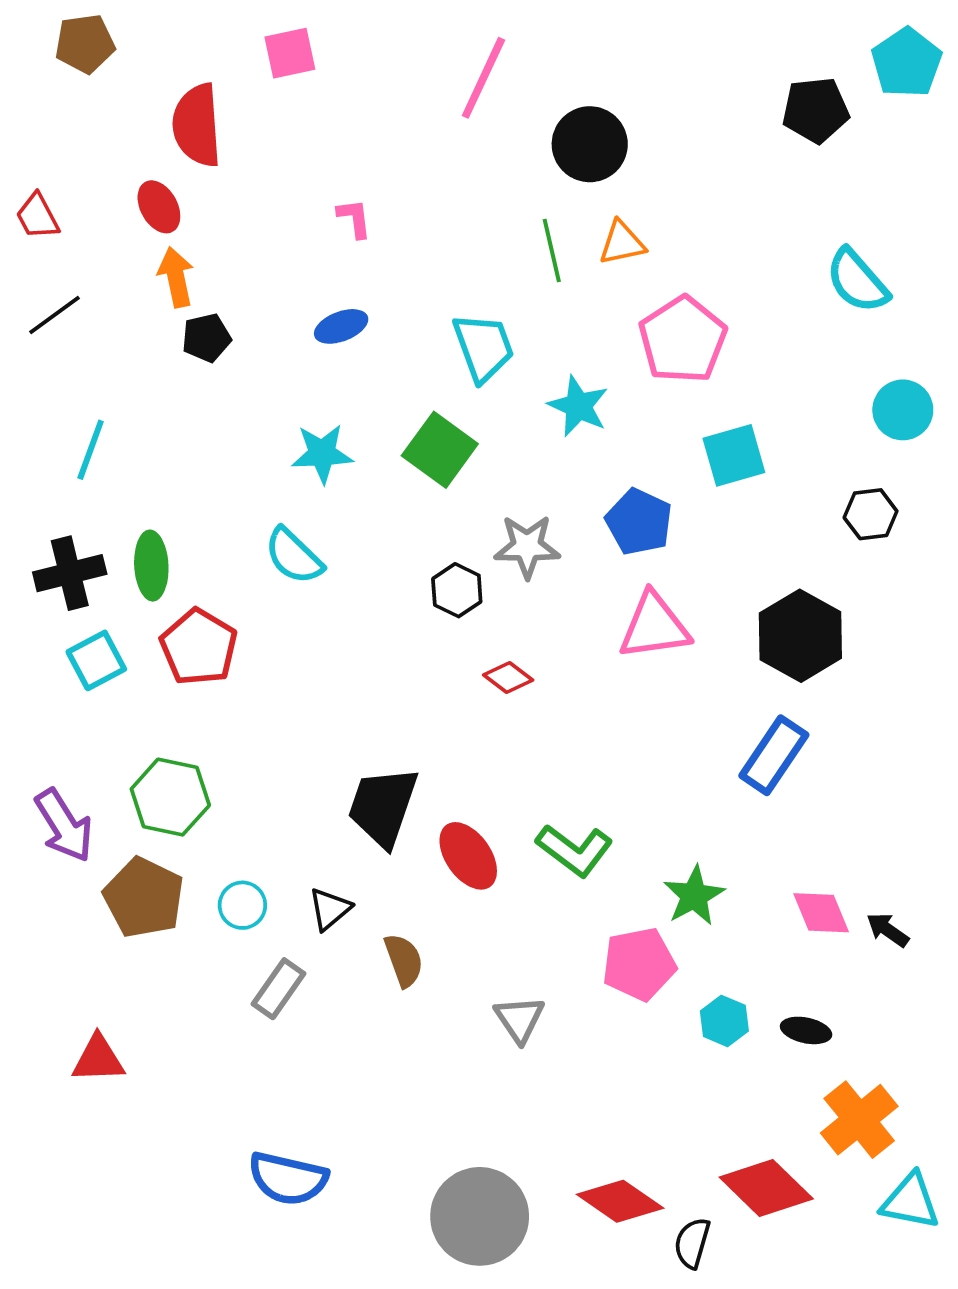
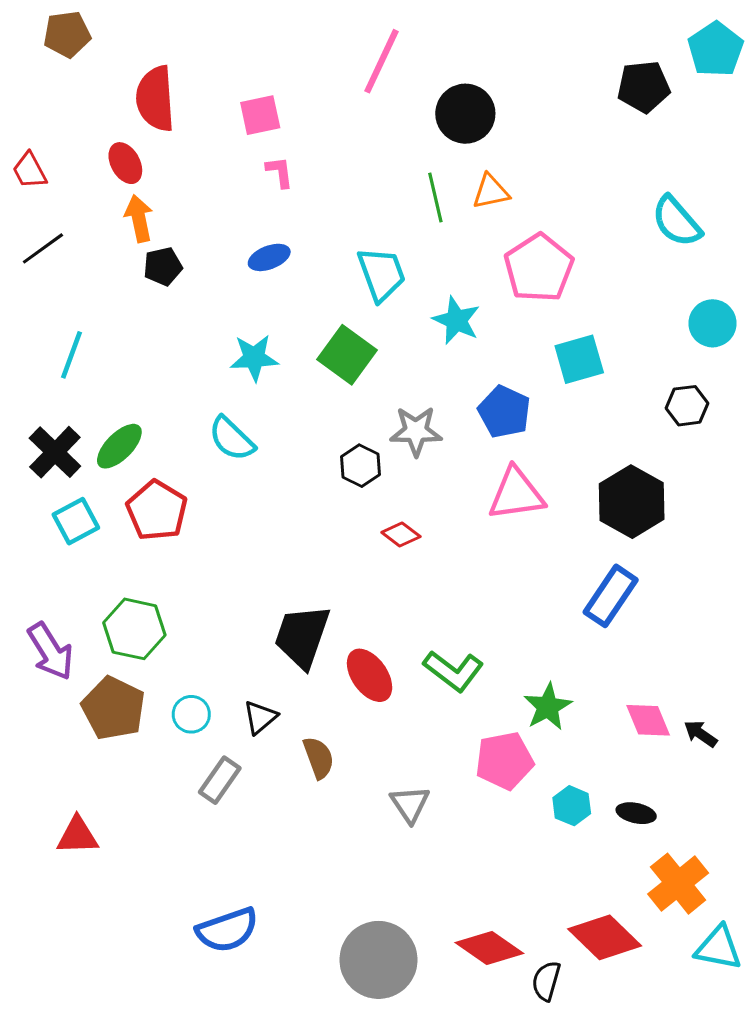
pink square: (290, 53) -> (260, 115), moved
green ellipse: (151, 566) -> (119, 446), turned 48
black cross: (70, 573) -> (55, 452), turned -32
blue semicircle: (288, 1178) -> (227, 930), turned -32

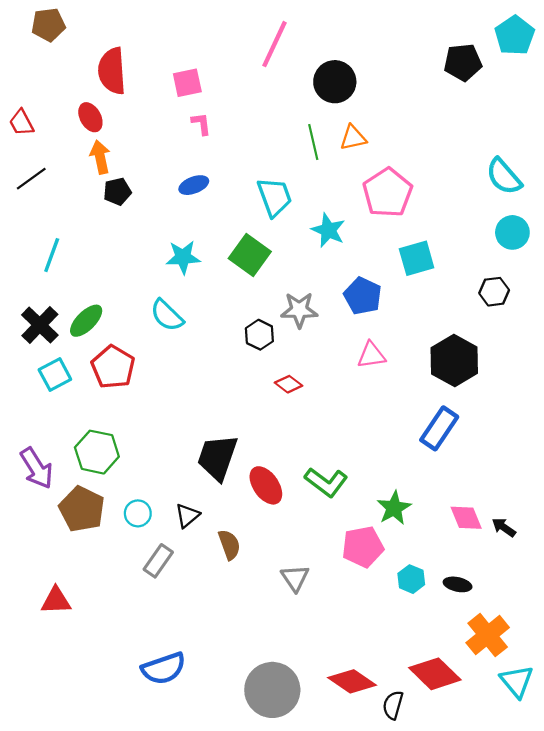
cyan semicircle: (677, 221) -> (504, 176), moved
pink triangle: (516, 494) -> (371, 355), size x0.7
cyan triangle: (718, 948) -> (517, 681), turned 39

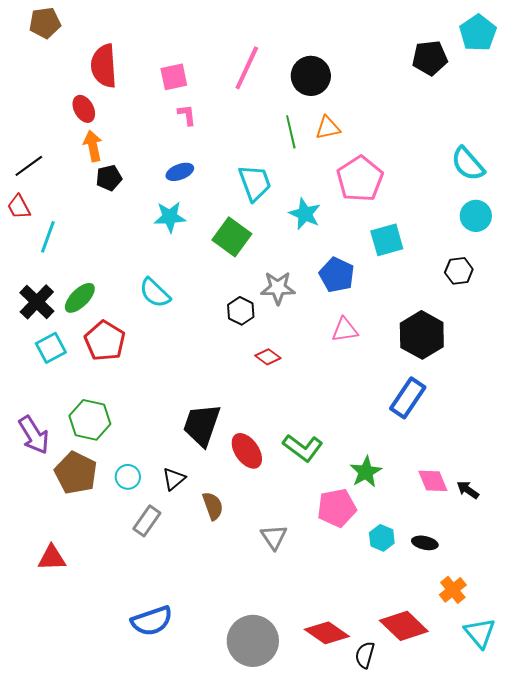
pink line: (275, 44) -> (247, 68), moved
red trapezoid: (22, 123) -> (19, 207), moved
cyan star: (183, 257) -> (170, 217), moved
orange cross: (488, 635) -> (453, 590), size x0.7

